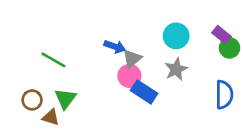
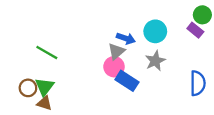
blue arrow: (115, 47) -> (126, 38), moved
green circle: (229, 48) -> (202, 15), moved
green triangle: (65, 99) -> (44, 87), moved

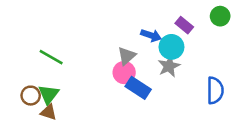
purple rectangle: (195, 30) -> (184, 25), moved
cyan circle: (155, 31) -> (171, 47), moved
blue arrow: (126, 38) -> (151, 35), moved

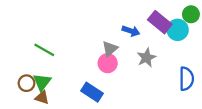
purple rectangle: (184, 25) -> (160, 22), size x1.5
cyan circle: (171, 47) -> (178, 30), moved
blue rectangle: (138, 88) -> (92, 92), moved

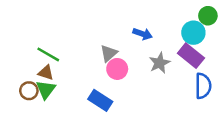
purple rectangle: (160, 22) -> (191, 56), moved
gray triangle: (110, 49) -> (109, 53), moved
brown triangle: (42, 98) -> (46, 73), moved

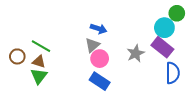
blue arrow: (143, 34) -> (99, 29), moved
brown circle: (29, 91) -> (17, 56), moved
blue rectangle: (100, 100) -> (100, 81), moved

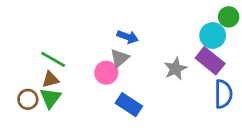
brown circle: (17, 56) -> (28, 99), moved
pink circle: (100, 59) -> (106, 73), moved
brown triangle: (39, 62) -> (50, 79), turned -32

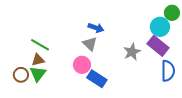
gray triangle: (120, 58) -> (90, 44), turned -35
pink circle: (106, 73) -> (82, 65), moved

